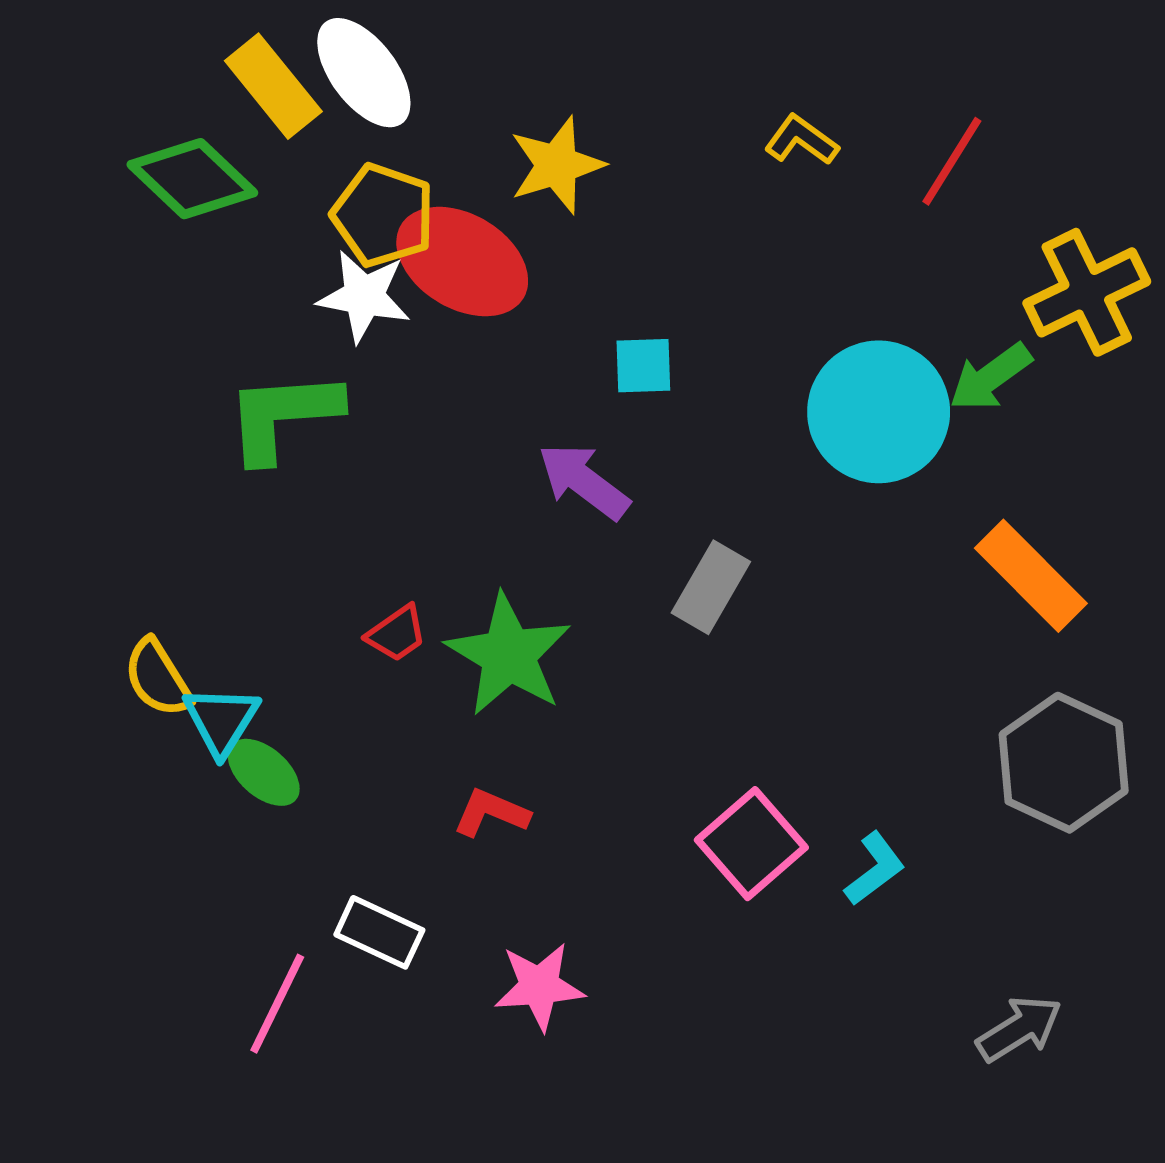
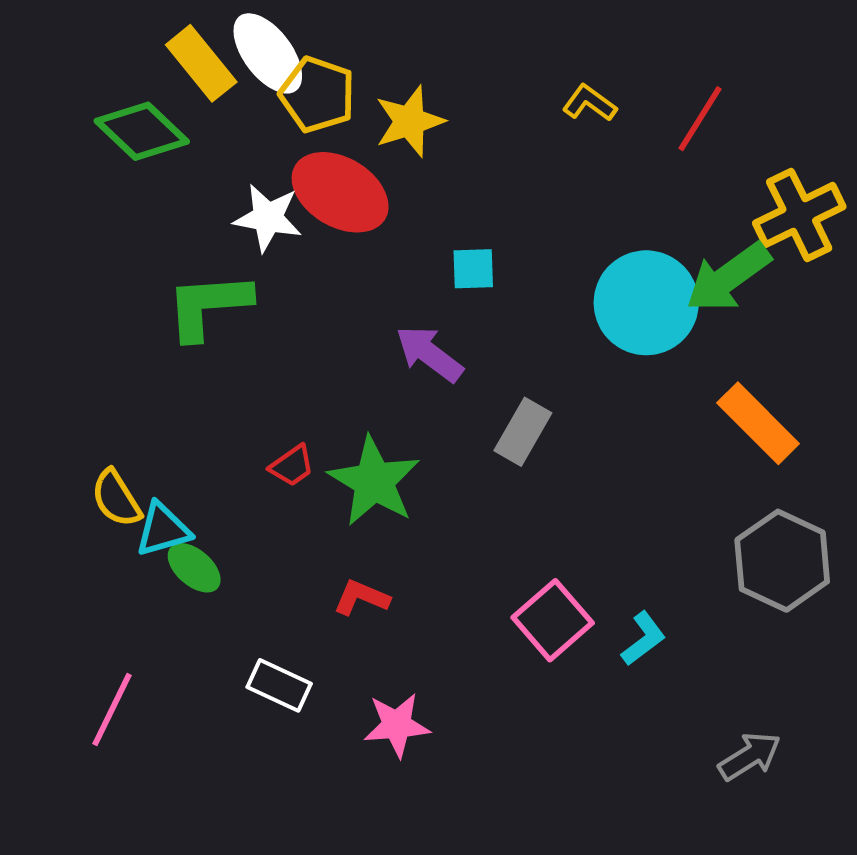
yellow pentagon: (383, 215) -> (317, 95), moved
green arrow: (990, 377) -> (728, 277), size x1.4
cyan triangle: (221, 720) -> (163, 530), turned 42
pink line: (277, 1004) -> (112, 709), moved

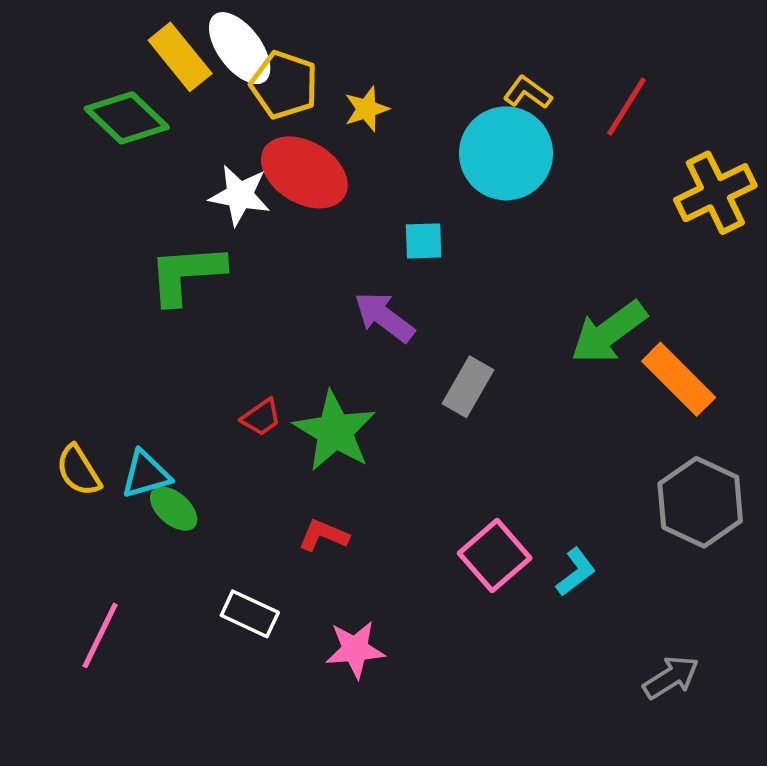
yellow star: (410, 121) -> (367, 109), size x0.7
green arrow: (728, 277) -> (609, 332), moved
cyan circle: (646, 303) -> (506, 153), moved
yellow semicircle: (116, 498) -> (79, 471), moved

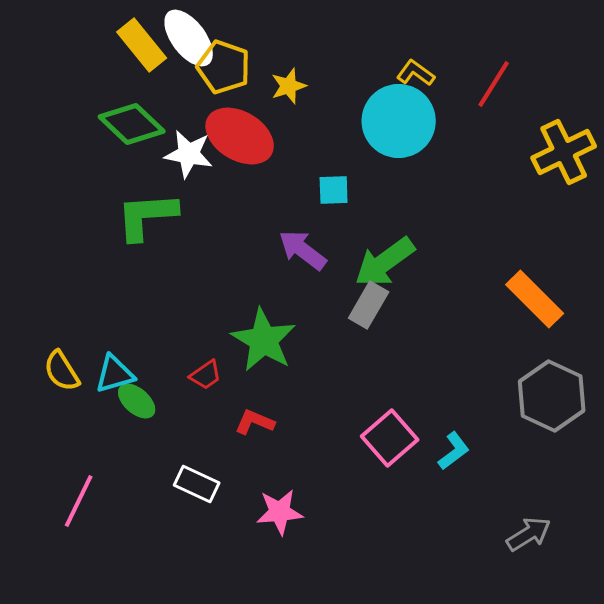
green diamond: (127, 118) -> (132, 124), moved
green arrow: (609, 332) -> (385, 262), moved
red trapezoid: (261, 417) -> (206, 375), moved

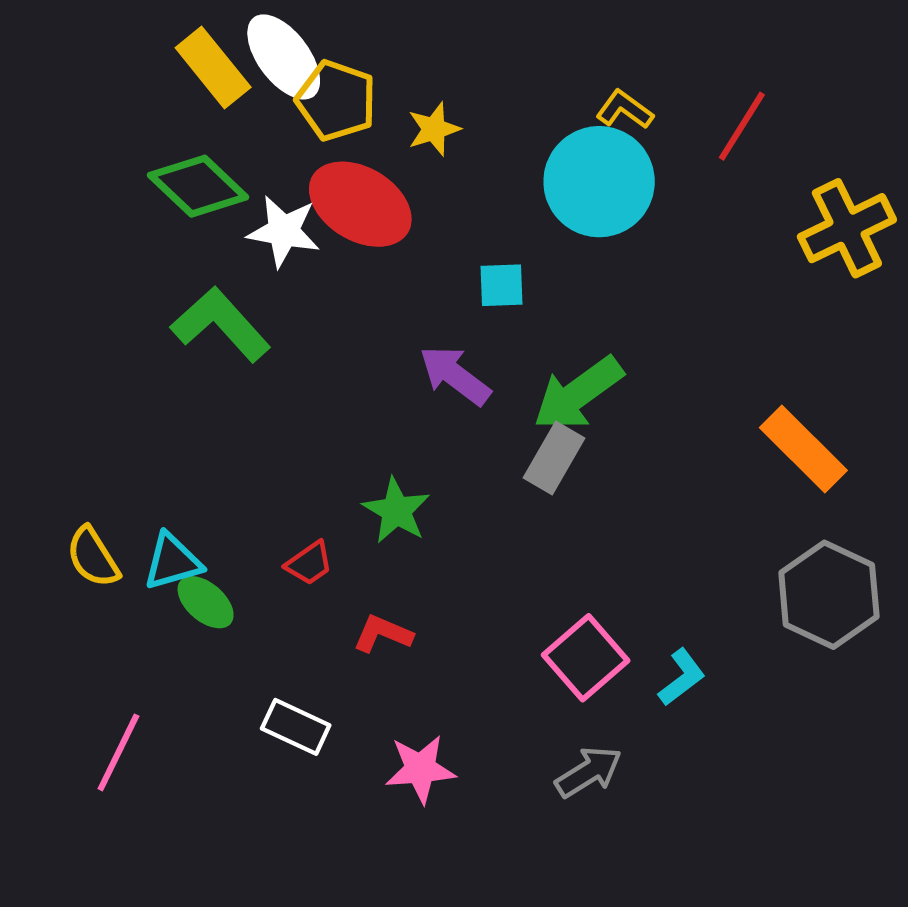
green L-shape: (147, 216) -> (221, 324), turned 52
green star: (264, 340) -> (396, 511), size x0.7
gray arrow: (529, 534) -> (589, 772), moved

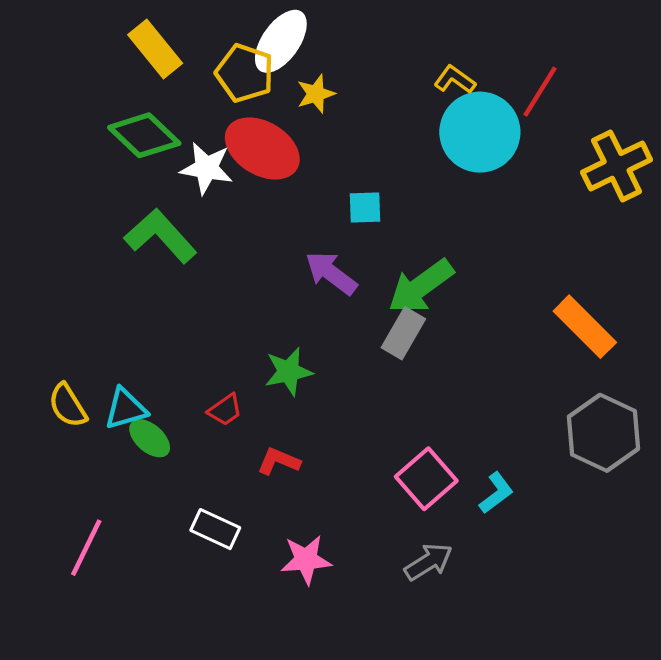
white ellipse: (284, 57) -> (281, 41), moved, turned 72
cyan circle: (599, 182) -> (480, 132), moved
green star: (396, 511) -> (289, 372), turned 30

